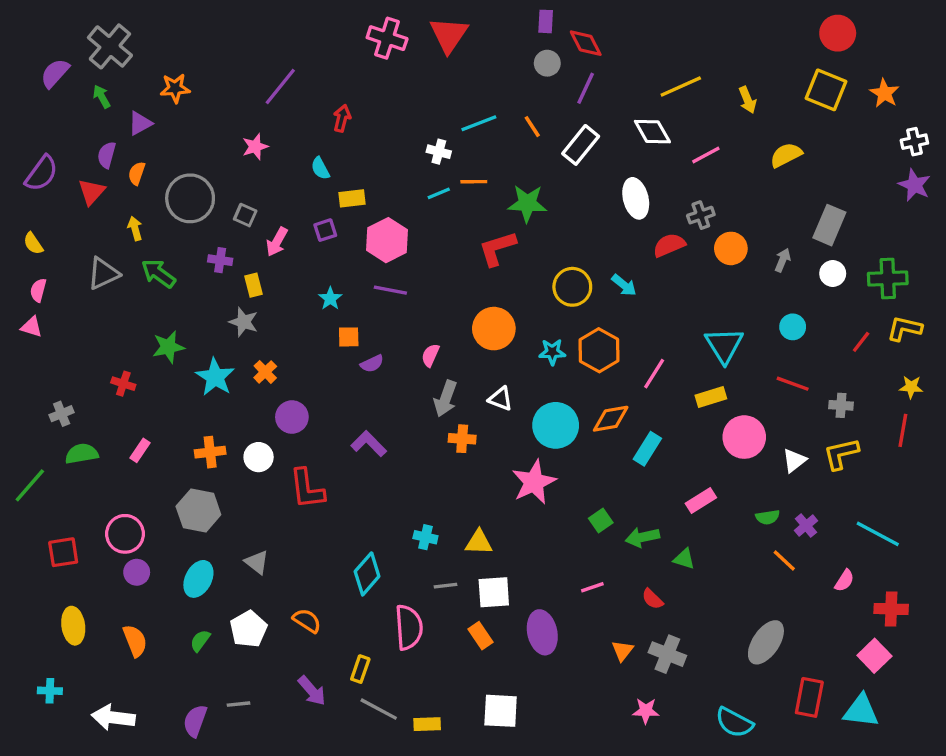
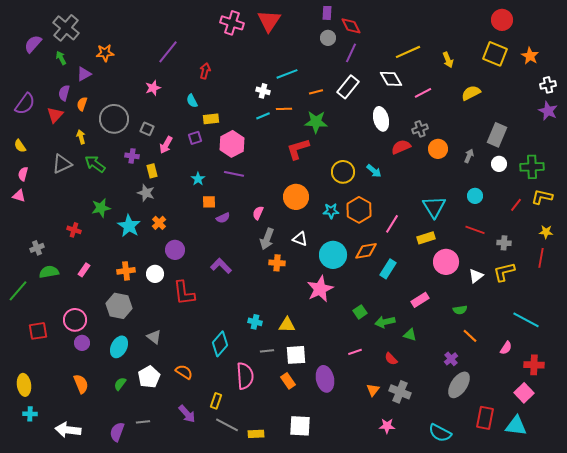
orange line: (532, 127) -> (316, 92), moved, turned -72
purple cross: (806, 526) -> (451, 359), moved
yellow ellipse: (73, 626) -> (24, 385), moved

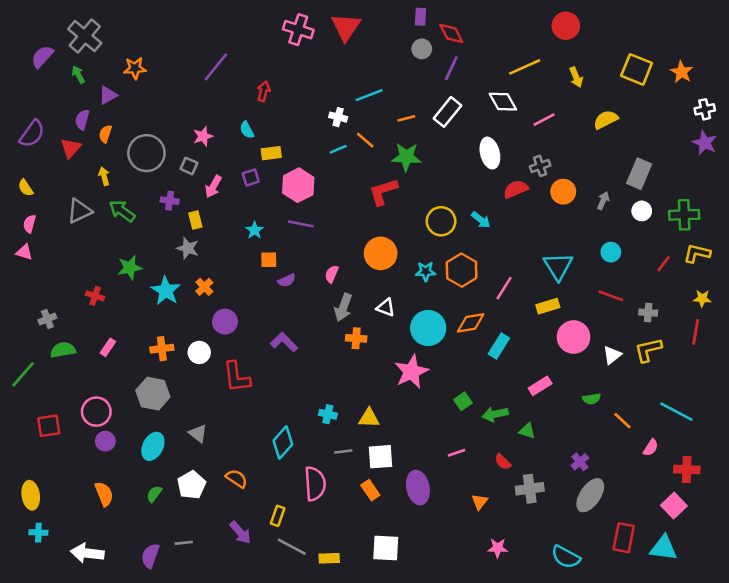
red circle: (502, 20) -> (566, 26), moved
pink star: (153, 88) -> (203, 136), moved
orange line: (284, 109) -> (365, 140), turned 42
orange line: (470, 336) -> (622, 421), moved
gray cross: (400, 392) -> (530, 489), moved, turned -30

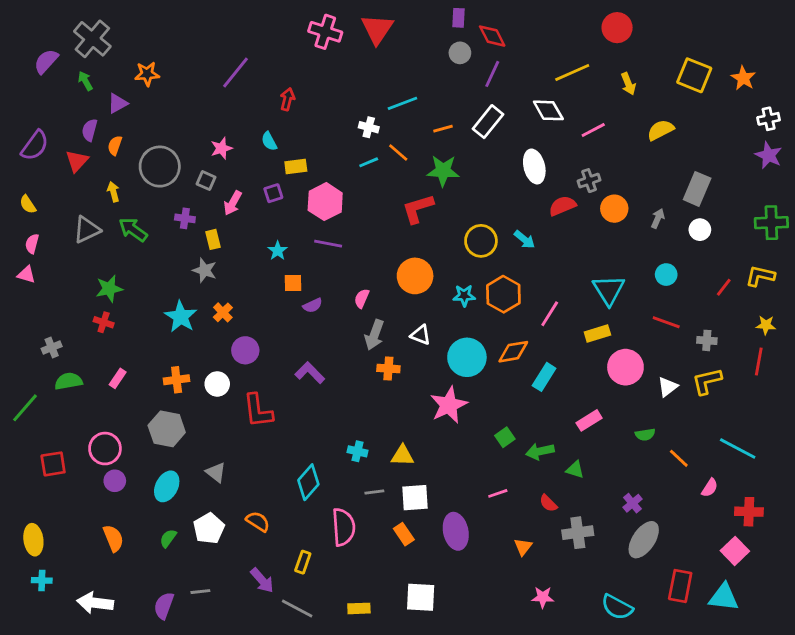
green cross: (684, 215) -> (771, 223), moved
green star: (130, 268) -> (109, 289), moved
gray line: (292, 547) -> (297, 608), moved

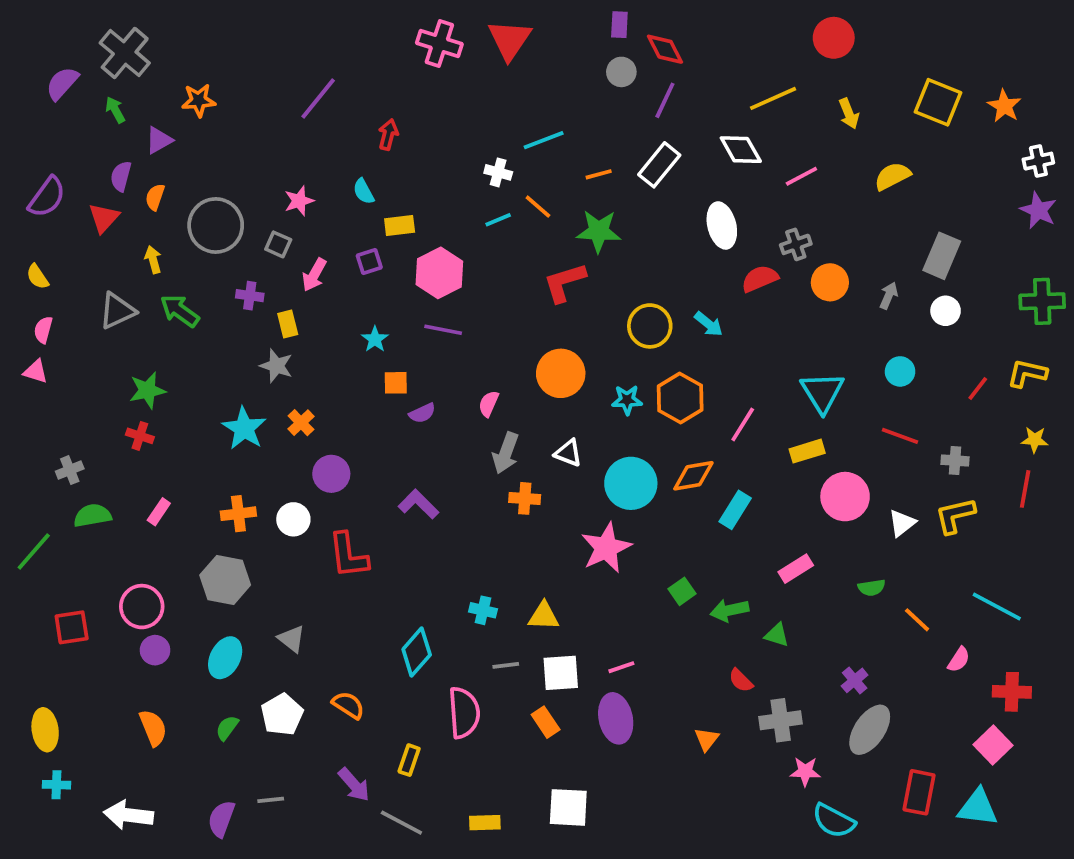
pink line: (498, 493) -> (621, 667), moved
pink star: (543, 597) -> (805, 771), moved

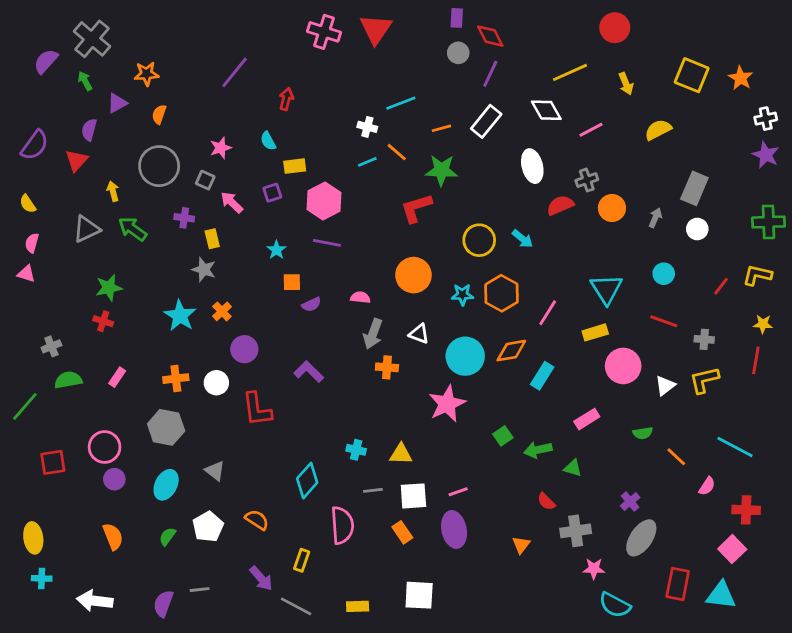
orange semicircle: (155, 197) -> (159, 114), moved
pink arrow: (314, 275) -> (232, 202), turned 105
pink semicircle: (489, 404) -> (360, 297), turned 72

